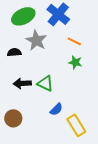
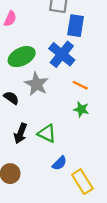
black semicircle: (14, 52) -> (11, 98), turned 40
black arrow: (22, 83) -> (20, 133), turned -66

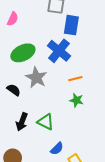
orange line: (80, 85) -> (75, 79), turned -40

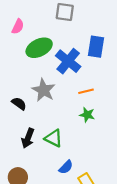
blue rectangle: (71, 25) -> (96, 47), moved
green ellipse: (23, 53) -> (39, 48), moved

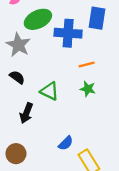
blue cross: (68, 61) -> (68, 33), turned -35
gray star: (44, 90) -> (18, 45), moved
green triangle: (54, 138) -> (50, 91), moved

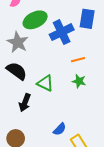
blue cross: (68, 33) -> (62, 32), turned -30
black semicircle: (17, 77) -> (17, 71), size x1.5

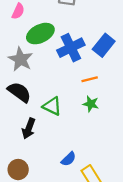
blue rectangle: (87, 19) -> (104, 45), moved, turned 30

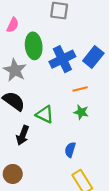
green ellipse: (40, 34) -> (34, 46), turned -70
blue semicircle: (69, 159) -> (70, 150), moved, turned 152

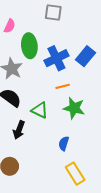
orange line: (80, 89) -> (63, 86), moved
green star: (81, 112) -> (74, 108), size x1.5

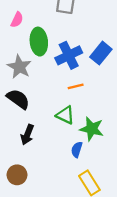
green star: (74, 108) -> (92, 129), moved
green triangle: (40, 110) -> (65, 115), moved

